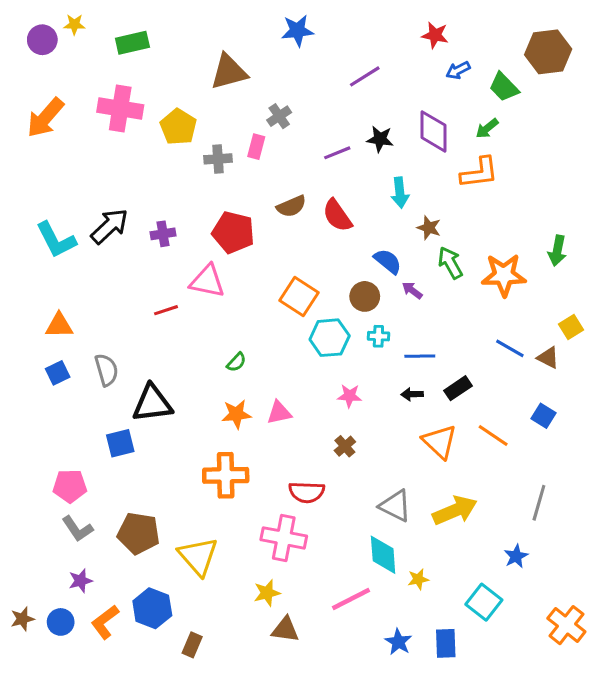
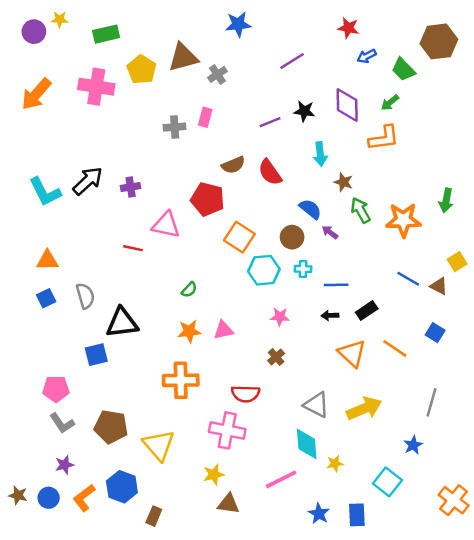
gray cross: (279, 116) -> (217, 74), moved
yellow pentagon: (178, 127) -> (142, 70), moved
red pentagon: (233, 232) -> (208, 199), moved
red line: (166, 310) -> (133, 248), turned 30
brown star: (22, 619) -> (18, 495), turned 30

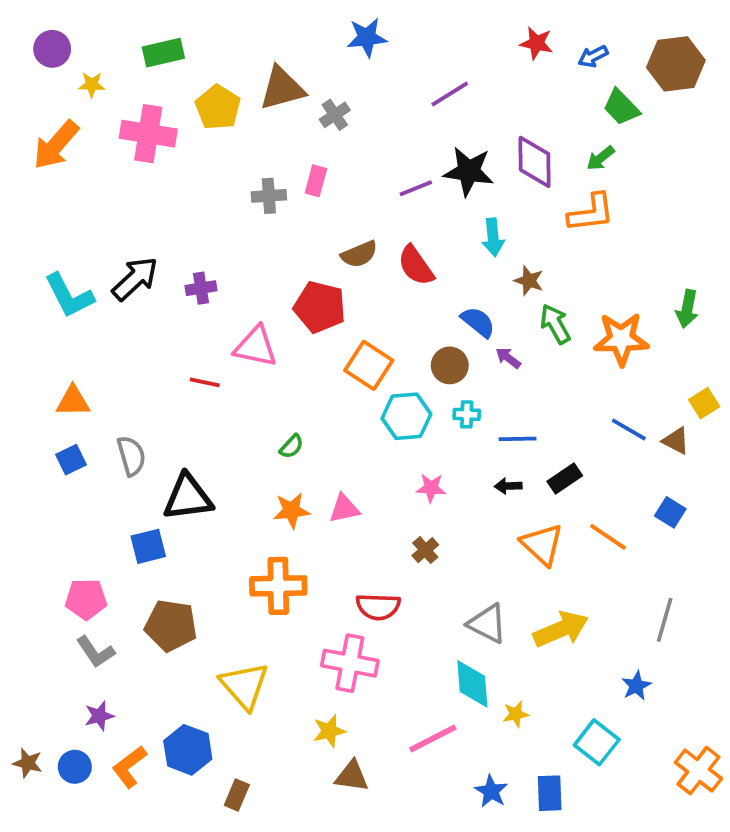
yellow star: (60, 19) -> (92, 85), moved
blue arrow: (367, 56) -> (593, 56), moved
black star: (304, 111) -> (469, 171), size x1.5
brown pentagon: (111, 427) -> (171, 625), moved

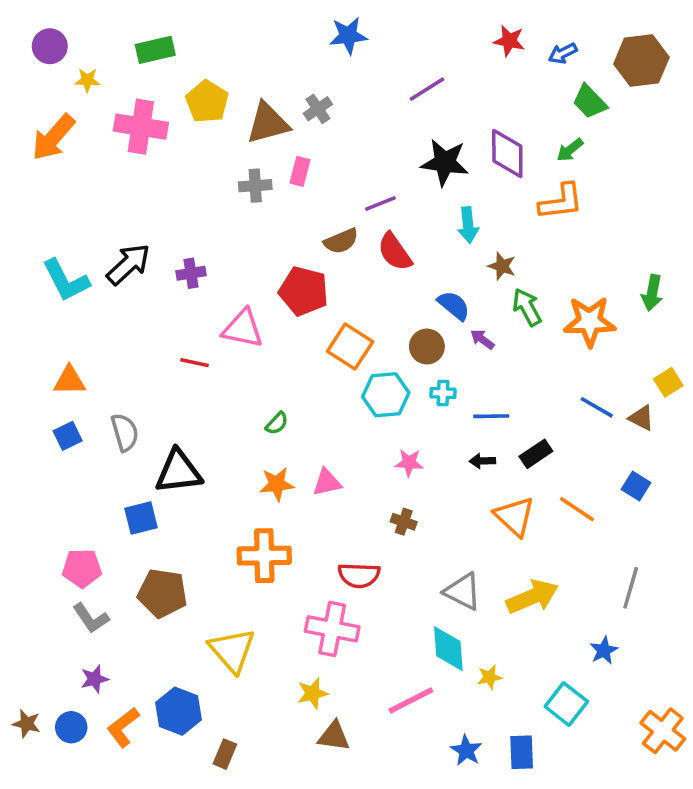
brown triangle: (282, 88) -> (268, 123), moved
purple line: (416, 188) -> (380, 204), moved
brown cross: (425, 550) -> (404, 522), turned -30

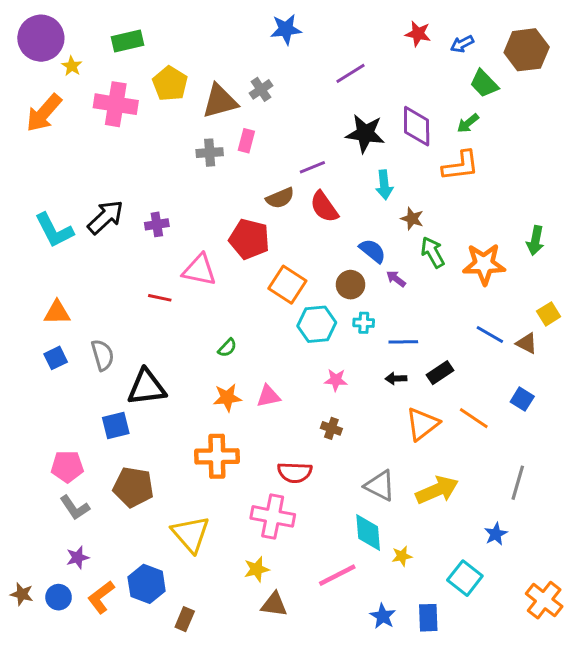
purple circle: (50, 46) -> (41, 38), size x1.6
yellow star: (87, 80) -> (72, 66), turned 30
orange triangle: (514, 516) -> (422, 424), turned 39

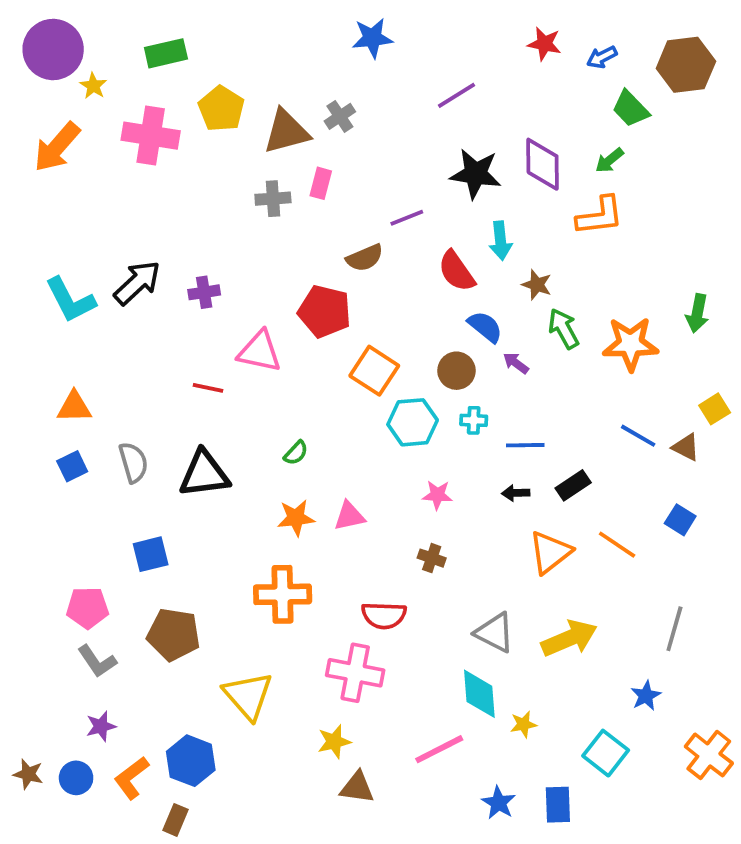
red semicircle: (324, 207) -> (456, 271), moved
black triangle: (147, 387) -> (204, 474), moved
orange cross: (544, 600) -> (709, 755), moved
brown rectangle: (185, 619) -> (175, 820), moved

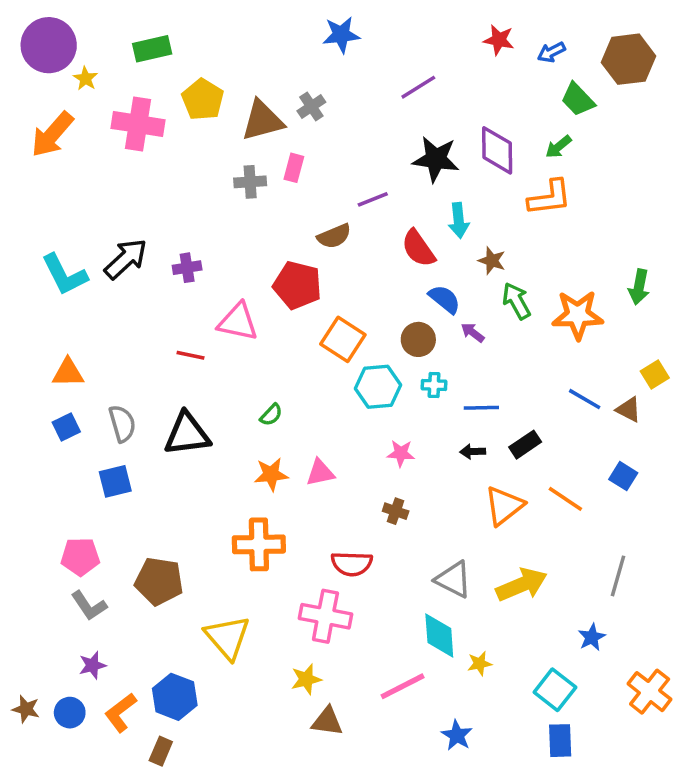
blue square: (151, 554) -> (115, 481), moved
blue rectangle: (558, 805) -> (560, 741), moved

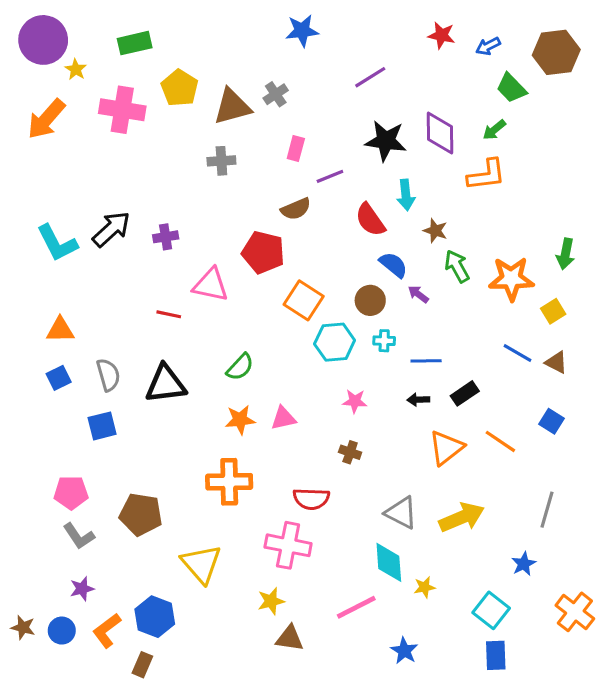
pink rectangle: (294, 168) -> (296, 148), moved
yellow square: (655, 375) -> (553, 311), moved
green semicircle: (271, 415) -> (240, 367), size x1.4

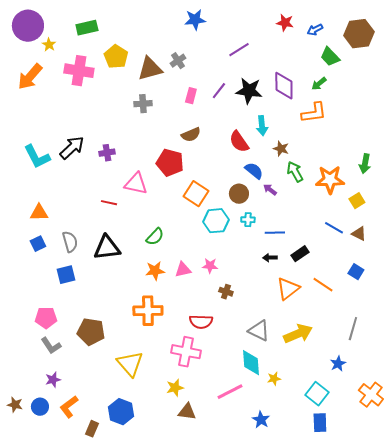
purple line: (330, 176) -> (219, 91), moved, turned -30
pink star: (355, 401) -> (210, 266), moved
blue hexagon: (155, 617) -> (121, 412), moved

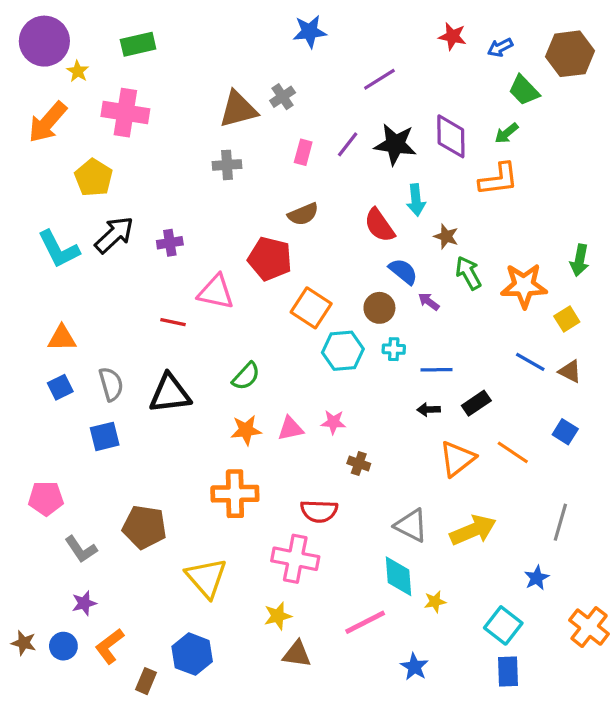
yellow pentagon: (116, 57) -> (94, 178), moved
pink pentagon: (46, 318) -> (46, 498), moved

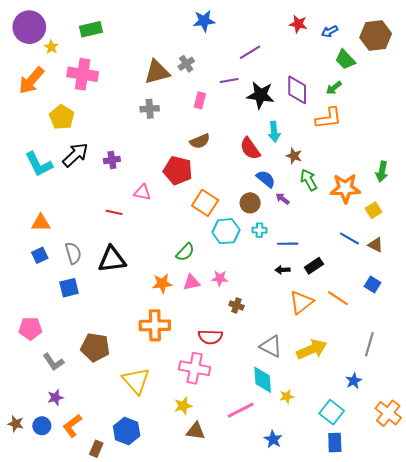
purple line: (348, 144) -> (229, 80), moved, turned 42
pink triangle: (216, 292) -> (142, 192), size x0.7
green semicircle: (246, 376) -> (185, 252), moved

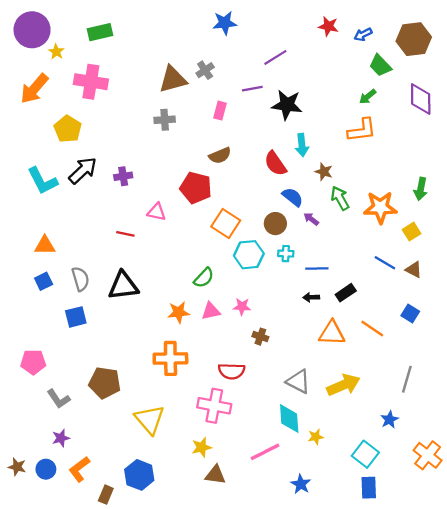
purple diamond: (297, 90) -> (421, 99), moved
orange triangle: (301, 302) -> (332, 333), turned 40

